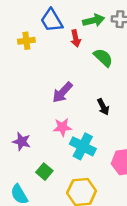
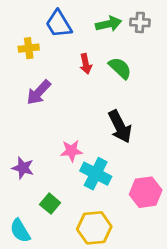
red arrow: (76, 38) -> (86, 64), moved
purple arrow: (62, 92) -> (39, 92), moved
black arrow: (103, 107) -> (120, 127), size x1.6

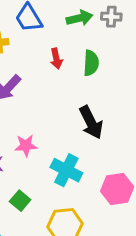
green semicircle: (120, 68) -> (91, 63), turned 50
pink star: (71, 151) -> (26, 146), moved

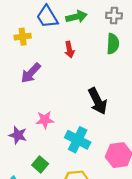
green arrow: (79, 18) -> (76, 17), moved
green semicircle: (91, 63) -> (113, 44), moved

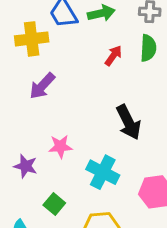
yellow cross: (23, 37) -> (32, 39), size x1.5
red arrow: (69, 50) -> (113, 56), moved, turned -133

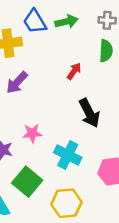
red arrow: (113, 56) -> (74, 71), moved
green square: (54, 204) -> (27, 182), size x1.6

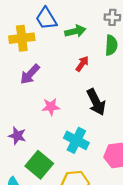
green arrow: (66, 22) -> (75, 31), moved
pink star: (32, 133) -> (51, 107), moved

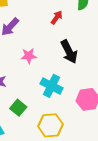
green square: (39, 165) -> (18, 108), size x0.7

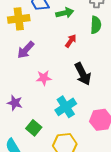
cyan cross: (51, 86) -> (66, 107), turned 30

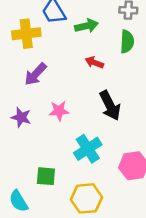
red arrow: (71, 41) -> (94, 62), turned -104
purple star: (15, 103) -> (21, 117), moved
green square: (34, 128) -> (46, 176), turned -35

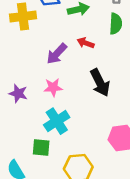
purple arrow: (35, 74) -> (57, 54), moved
cyan cross: (88, 149) -> (57, 121), moved

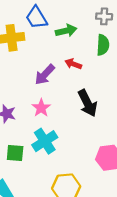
pink star: (53, 87) -> (41, 108), turned -30
green square: (41, 148) -> (15, 153), moved

